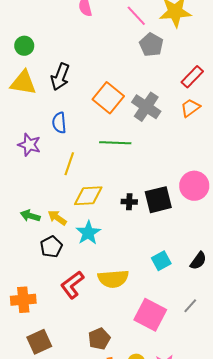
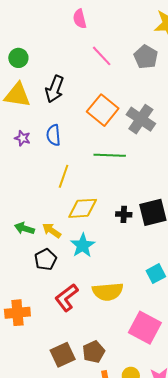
pink line: (136, 16) -> (102, 56), moved
purple star: (29, 145) -> (22, 138), moved, size x0.7
brown square: (39, 342) -> (63, 355), moved

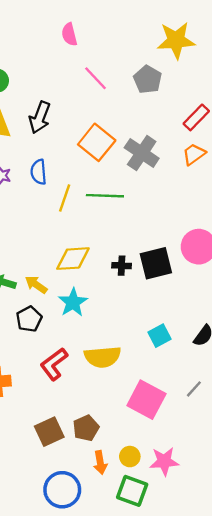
yellow line: (64, 176) -> (65, 198), moved

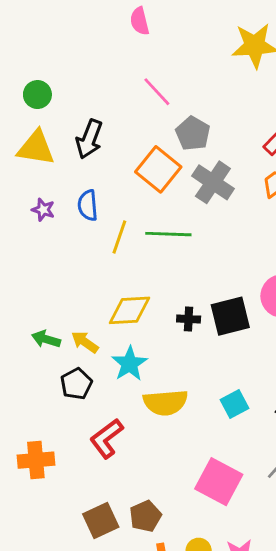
pink semicircle: (69, 34) -> (140, 21), moved
gray pentagon: (148, 79) -> (193, 133), moved
yellow semicircle: (103, 357) -> (166, 402), moved

